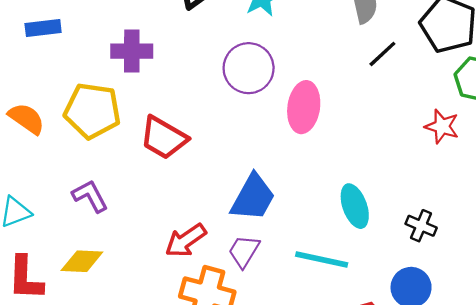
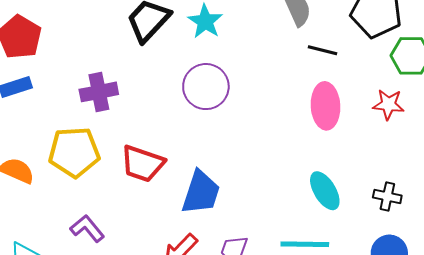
black line: (382, 54) -> (323, 50), turned 68
pink ellipse: (304, 107) -> (326, 106), moved
blue trapezoid: (253, 197) -> (201, 192), moved

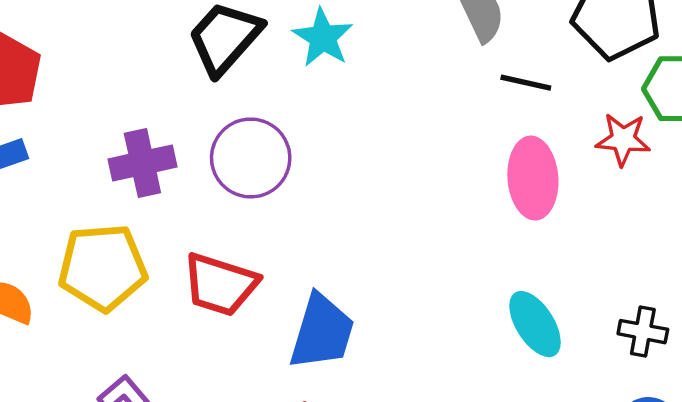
purple circle: (206, 87) -> (251, 158), moved
red star: (388, 104) -> (623, 139), moved

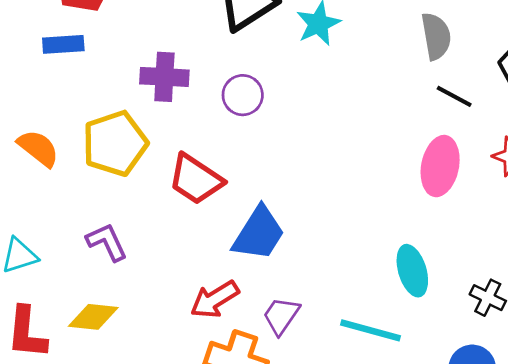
purple circle: (251, 158) -> (243, 95), size x0.7
yellow pentagon: (102, 267) -> (115, 143), turned -30

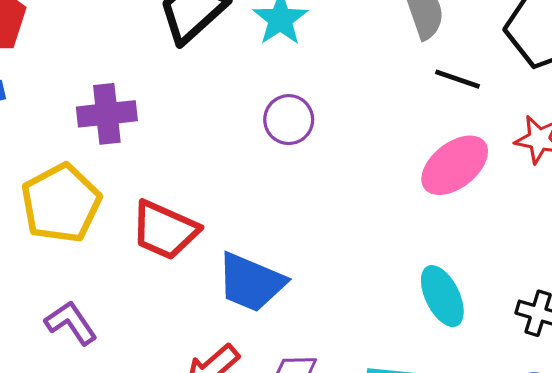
purple circle: (243, 95) -> (289, 120), moved
pink ellipse: (440, 166) -> (455, 165), turned 50
blue trapezoid: (259, 233) -> (251, 282), turned 90

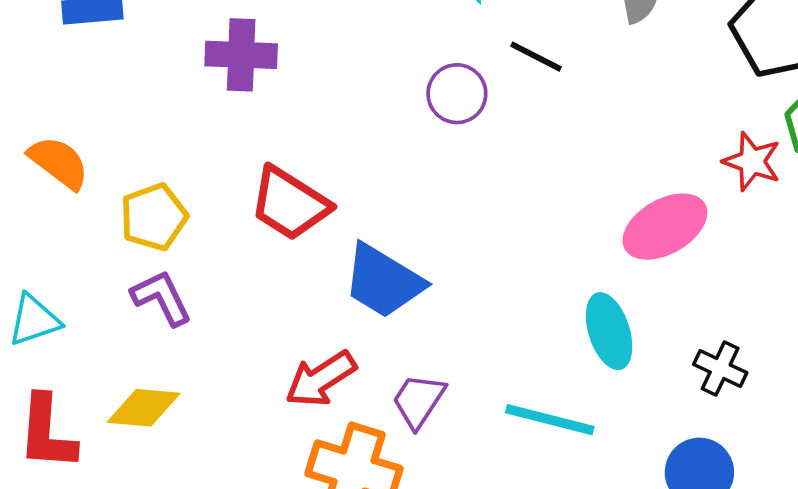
black line: (458, 79) -> (536, 57), moved
pink ellipse: (455, 165) -> (665, 227), moved
yellow pentagon: (61, 203) -> (154, 217), moved, size x0.7

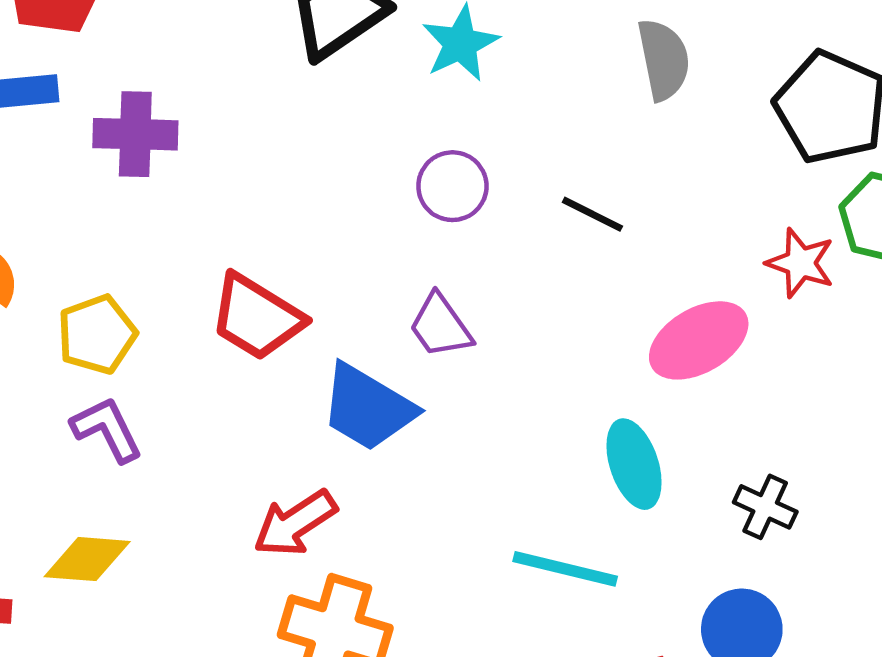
purple cross: (241, 55) -> (135, 134), moved
black line: (536, 57) -> (592, 214), moved
purple trapezoid: (418, 401) -> (440, 326), moved, turned -68

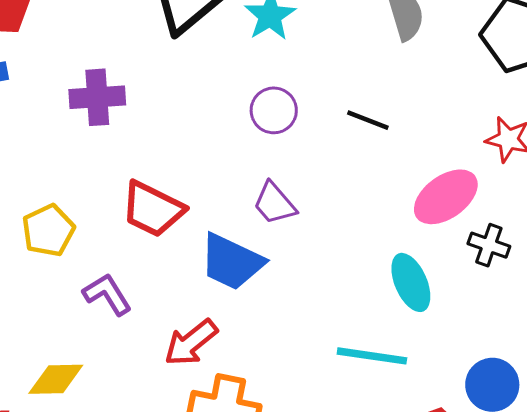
purple cross: (135, 134) -> (97, 97), moved
purple L-shape: (107, 429) -> (107, 294), moved
black cross: (765, 507) -> (489, 245), moved

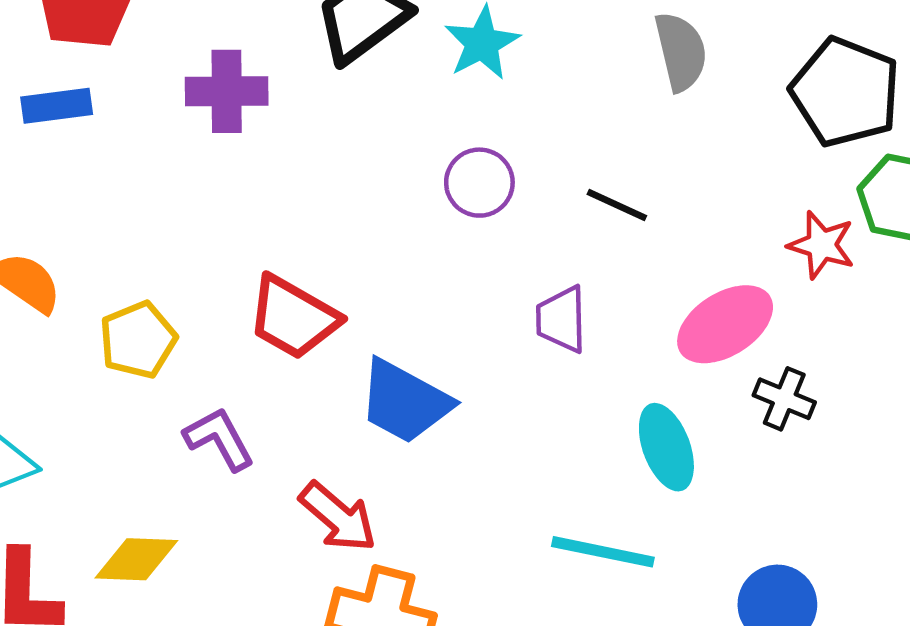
purple cross: (97, 97) -> (227, 91), moved
purple trapezoid: (274, 203) -> (561, 319), moved, turned 36
red arrow: (191, 343) -> (338, 517), turned -104

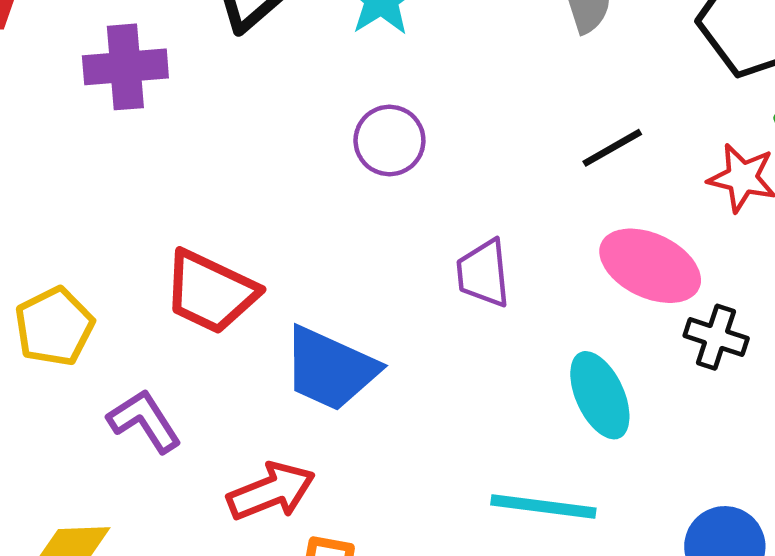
black line: (617, 205) -> (612, 148), moved, turned -50
pink ellipse: (725, 324) -> (650, 266), turned 62
red arrow: (338, 517) -> (271, 491), turned -58

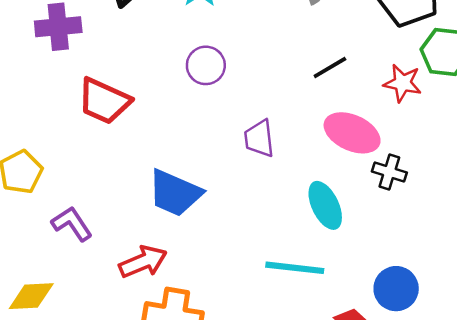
red trapezoid: (210, 292) -> (104, 101), moved

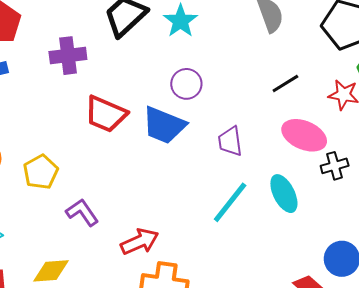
black cross: (389, 172) -> (335, 166), turned -32
blue trapezoid: (175, 193) -> (164, 125), moved
cyan line: (295, 268) -> (230, 202), moved, turned -57

